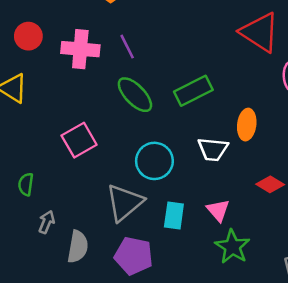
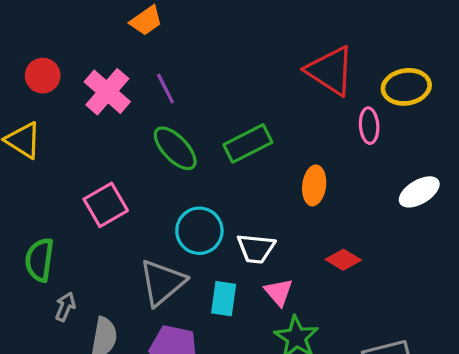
pink cross: (80, 49) -> (107, 92), turned 36
white trapezoid: (213, 149) -> (256, 248), moved
green semicircle: (26, 184) -> (39, 260), size x1.5

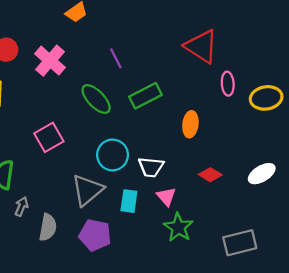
yellow ellipse: (406, 87) -> (266, 98), moved
purple line: (165, 89) -> (116, 58), moved
white ellipse: (419, 192) -> (262, 174), moved

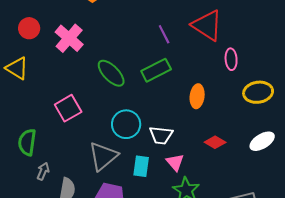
purple line: (116, 58) -> (164, 34), moved
yellow ellipse: (266, 98) -> (258, 92), moved

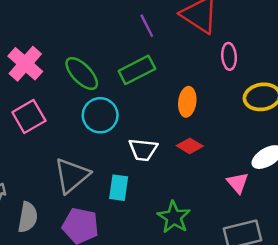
pink cross: (69, 38) -> (25, 64), moved
cyan circle: (126, 124) -> (100, 115), moved
red diamond: (215, 142) -> (190, 146), moved
pink triangle: (175, 162) -> (238, 183), moved

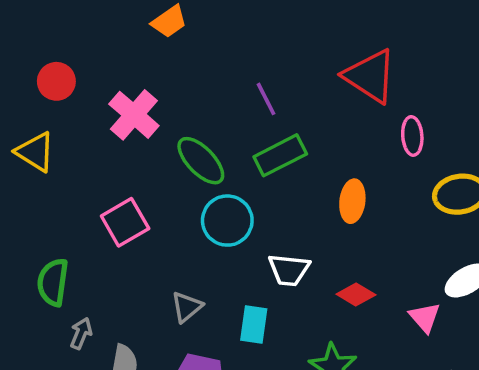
purple line: (147, 26) -> (266, 99), moved
pink cross: (25, 64) -> (134, 115), moved
red diamond: (190, 146) -> (356, 295), moved
gray triangle: (72, 175) -> (187, 307), size x0.6

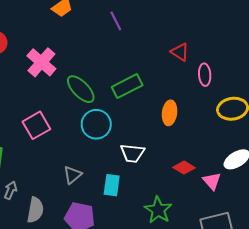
red triangle: (370, 76) -> (180, 52), moved, size x0.6
purple line: (266, 99) -> (116, 21), moved
red diamond: (356, 295) -> (184, 168), moved

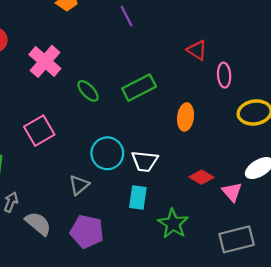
green ellipse: (81, 89) -> (88, 91), size x0.7
cyan circle: (96, 124) -> (107, 153), moved
cyan rectangle: (112, 185) -> (138, 198), moved
gray semicircle: (35, 210) -> (38, 224), turned -60

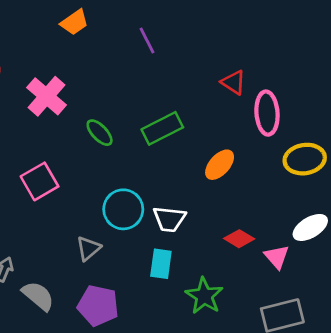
pink ellipse: (224, 75) -> (267, 113), size x1.4
orange ellipse: (186, 117) -> (220, 165), turned 35

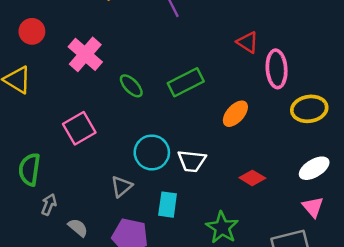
pink triangle: (277, 257) -> (313, 207), moved
cyan rectangle: (161, 264) -> (168, 205), moved
gray semicircle: (38, 296) -> (78, 228), size x0.7

